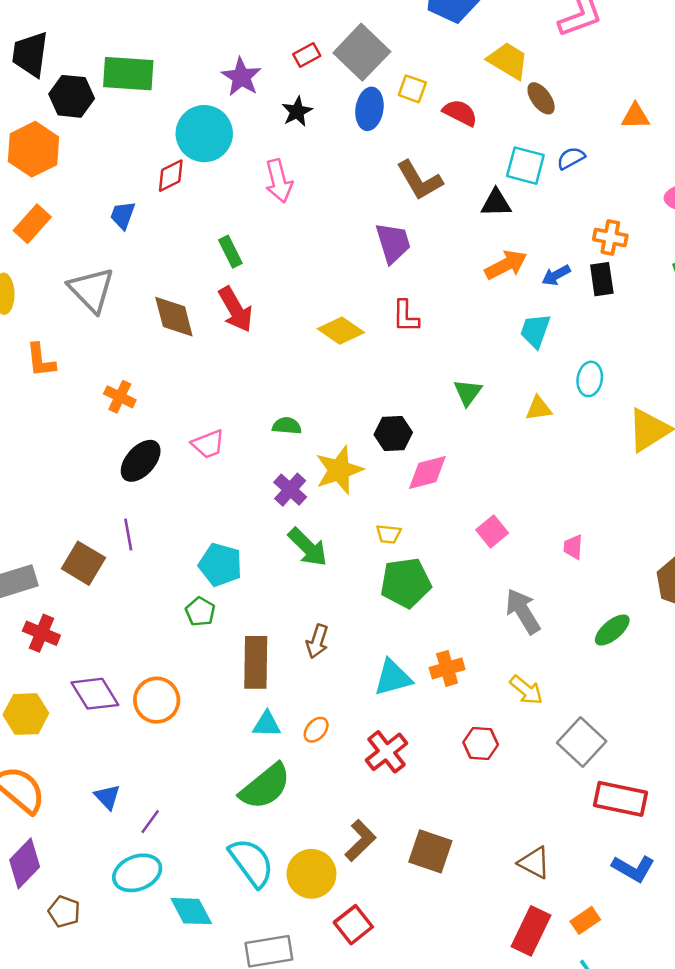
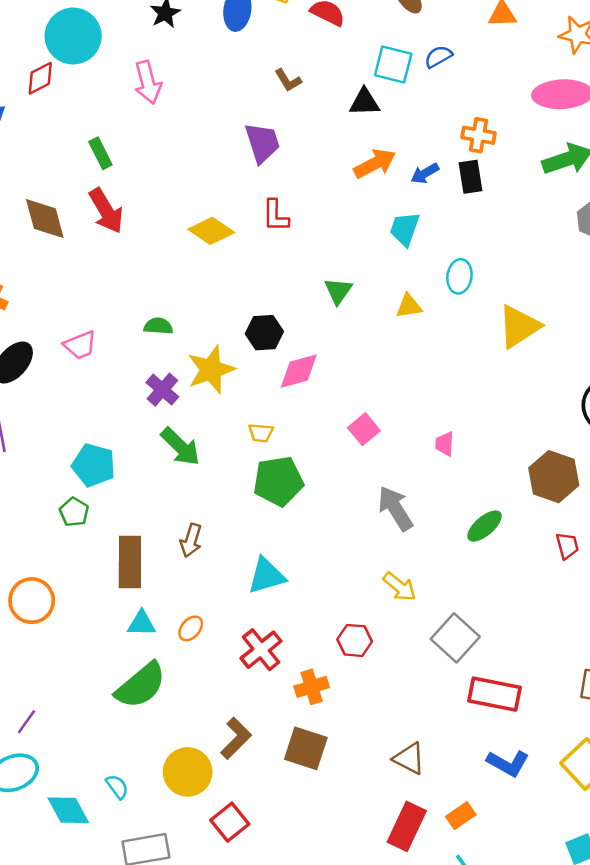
brown L-shape: (420, 180) -> (288, 80), size x0.6
orange cross: (447, 668) -> (312, 687), moved
cyan semicircle: (251, 863) -> (117, 787), moved, size x0.5

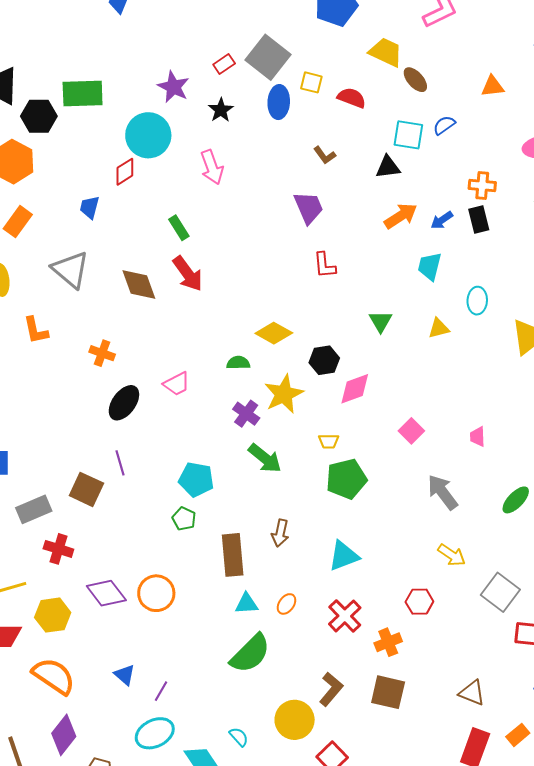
yellow diamond: (211, 231) -> (274, 333), moved

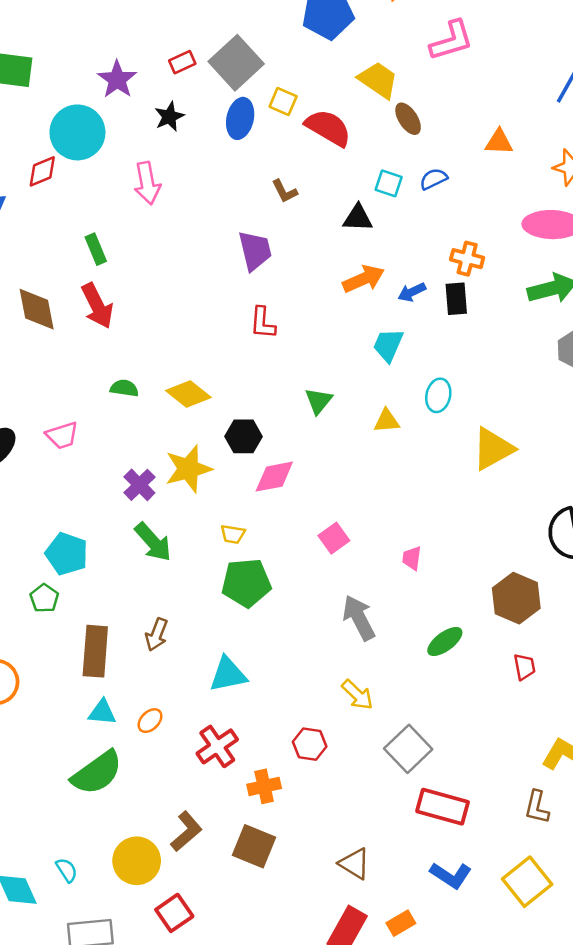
red semicircle: (352, 98) -> (328, 128), size x1.4
cyan square: (408, 135) -> (389, 183), size x0.7
green semicircle: (238, 363) -> (124, 388), moved

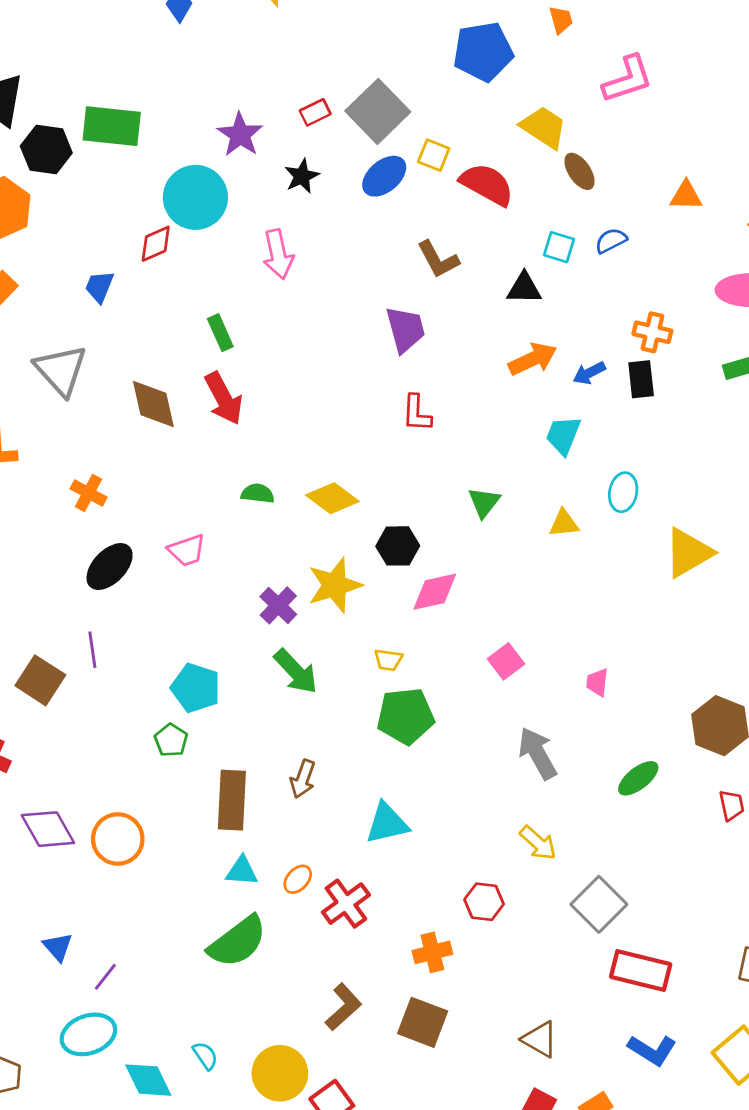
blue ellipse: (240, 118) -> (384, 176), turned 39
brown L-shape: (285, 191) -> (438, 259), size x1.4
red cross: (217, 746) -> (346, 904), moved
yellow circle: (137, 861) -> (280, 1073), moved

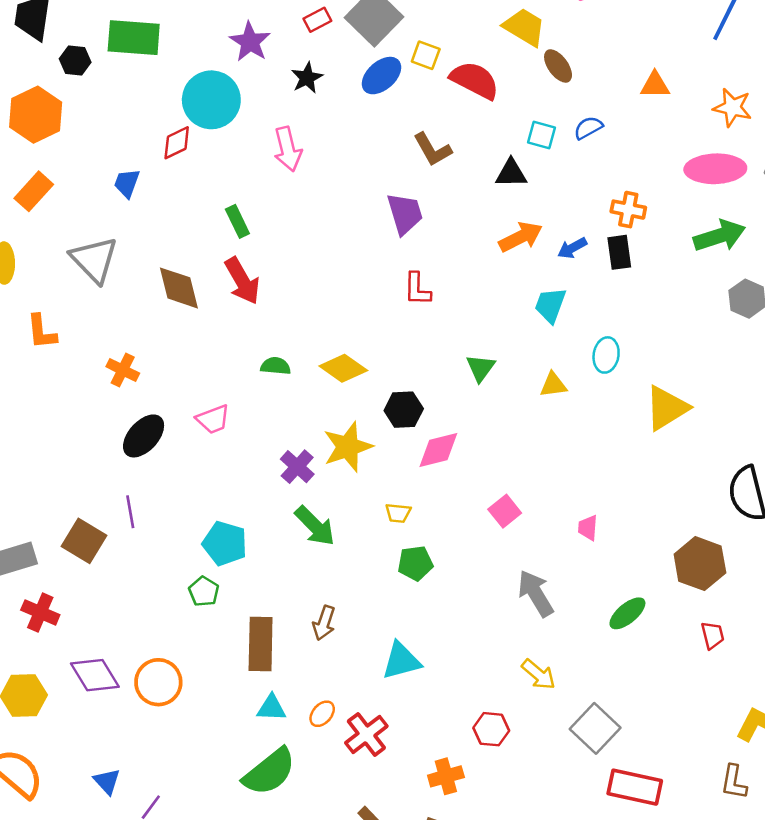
black hexagon: (46, 149) -> (75, 61), size x0.7
green pentagon: (406, 716) -> (415, 563), size x0.7

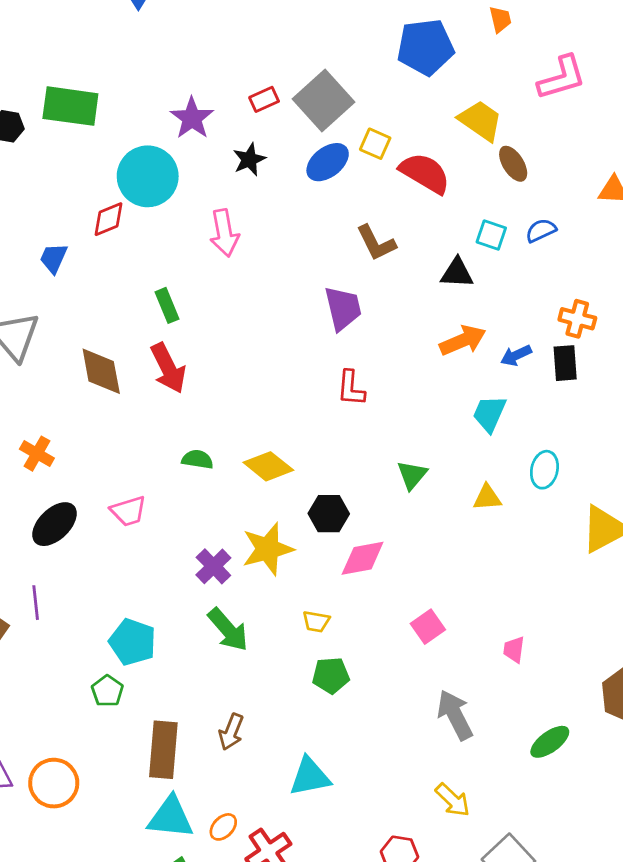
cyan triangle: (271, 708) -> (171, 817), size x1.5

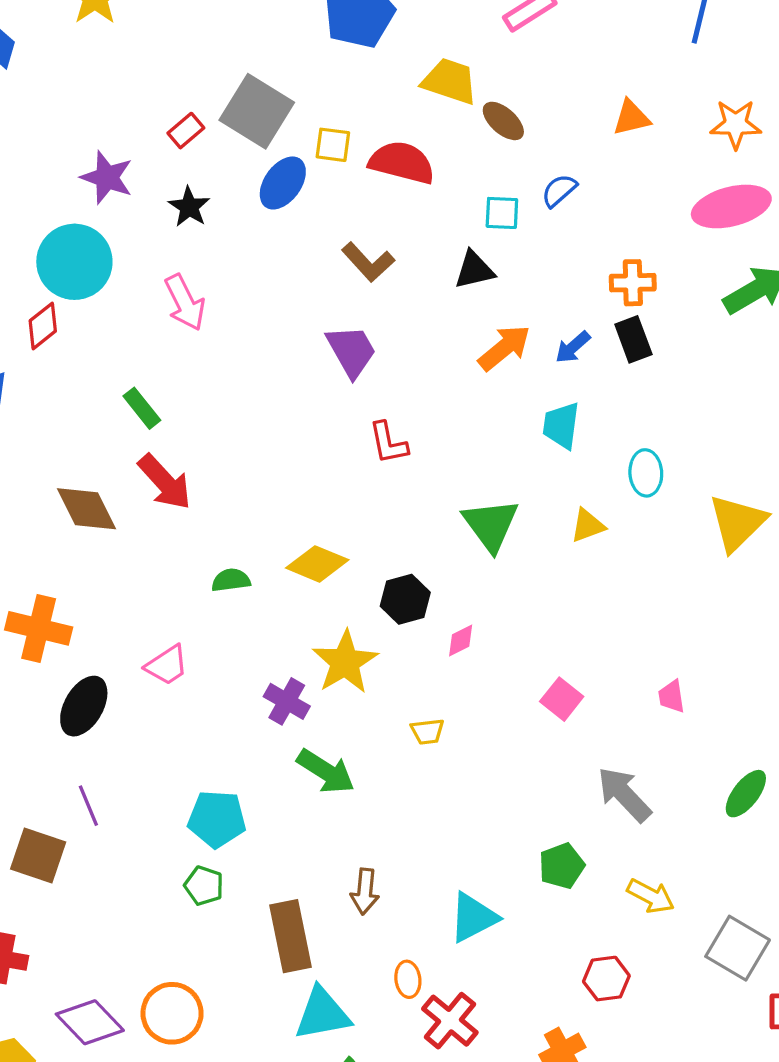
orange cross: (37, 454) -> (39, 628), size x1.5
green triangle: (412, 475) -> (491, 525), size x1.5
pink diamond: (363, 558) -> (461, 640), size x0.6
green pentagon: (331, 675) -> (562, 866), moved
orange ellipse: (223, 827) -> (408, 979), moved, turned -36

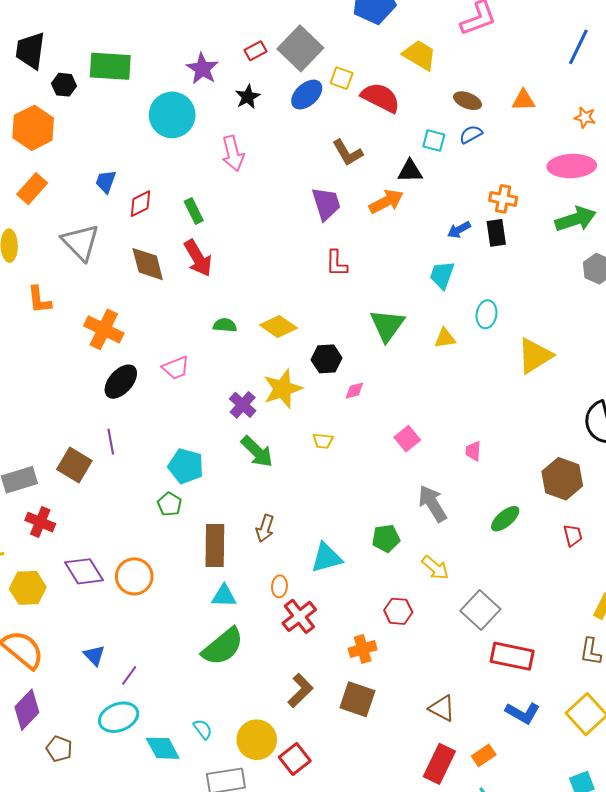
brown ellipse: (503, 121) -> (468, 101), moved, turned -32
orange star: (736, 124) -> (585, 117), size x0.7
red diamond: (43, 326) -> (141, 204), moved
orange arrow: (504, 348) -> (386, 201), moved
cyan triangle: (322, 1014) -> (224, 596), size x0.7

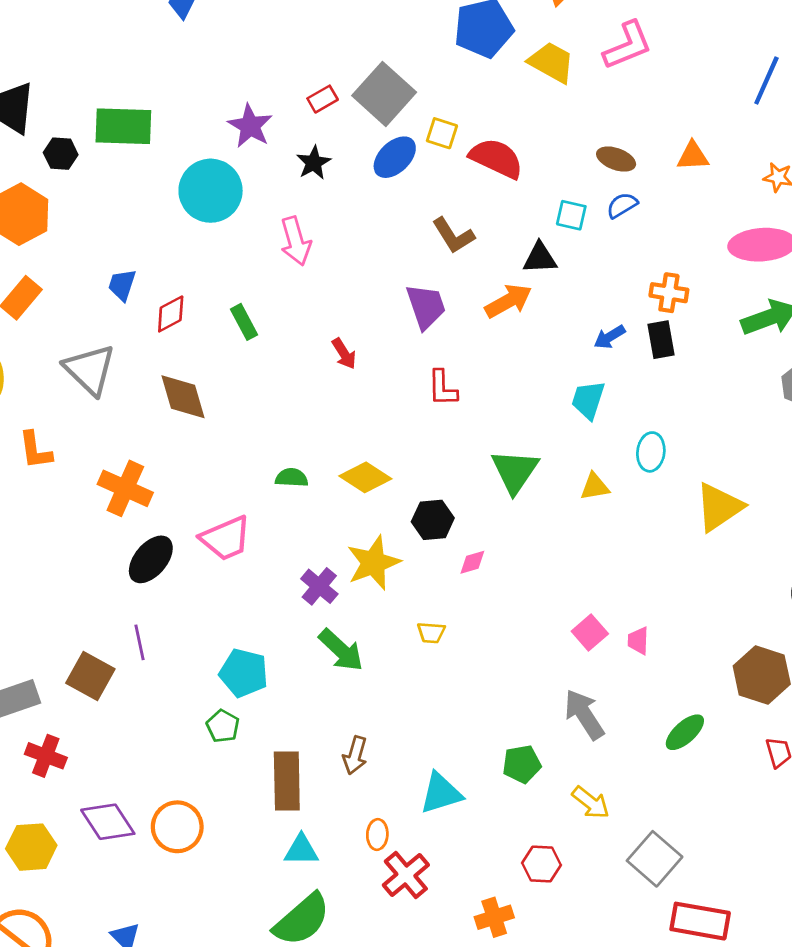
yellow trapezoid: (420, 55) -> (551, 62), moved
red arrow: (198, 258) -> (344, 354), moved, size x0.6
pink trapezoid: (176, 368) -> (226, 538), size x1.4
pink square: (407, 439) -> (590, 633), moved

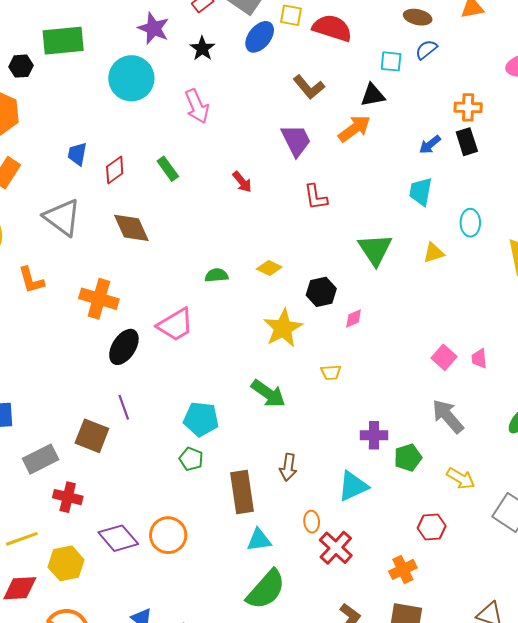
yellow diamond: (365, 477) -> (269, 268), size x0.7
purple cross: (319, 586) -> (374, 435), moved, turned -32

